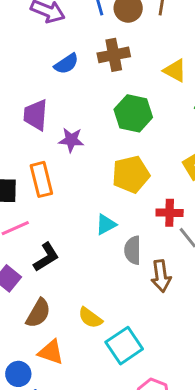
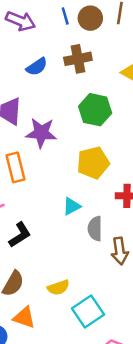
purple star: (71, 140) -> (41, 133), size x1.4
yellow semicircle: (90, 318) -> (58, 287), turned -55

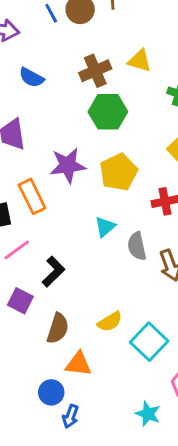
brown cross: (78, 59) -> (95, 71), moved
blue semicircle: (37, 67) -> (31, 77), turned 75
purple star: (41, 133) -> (68, 165), moved

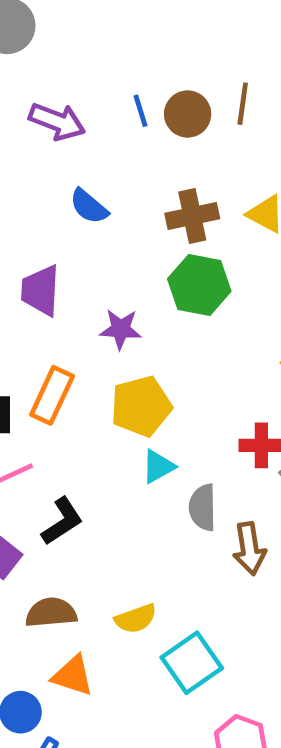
purple star: (68, 165) -> (121, 329), moved, size x0.7
yellow pentagon: (119, 172) -> (141, 406), moved
orange rectangle: (32, 196) -> (52, 395), turned 40
brown semicircle: (58, 328) -> (51, 613), turned -124

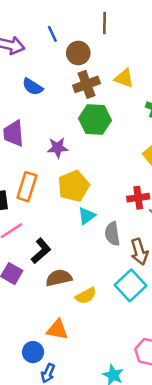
brown circle: (188, 114) -> (78, 53), moved
brown semicircle: (51, 613) -> (59, 278), moved
cyan square: (192, 663) -> (131, 285), moved

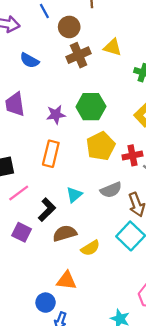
green hexagon: (95, 119) -> (91, 107), moved
yellow pentagon: (74, 186) -> (101, 146), moved
orange rectangle: (27, 187) -> (51, 154), moved
cyan triangle: (87, 216) -> (74, 195), moved
gray semicircle: (112, 234) -> (111, 190), turned -100

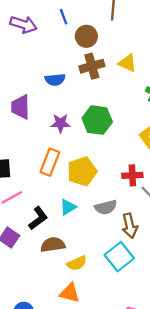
blue semicircle: (29, 60) -> (55, 80), moved, turned -42
yellow pentagon: (101, 146) -> (82, 172), moved
orange triangle: (66, 281) -> (70, 293), moved

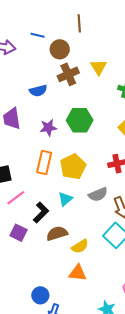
blue line: (64, 17) -> (38, 35), turned -48
yellow triangle: (127, 63) -> (99, 67), turned 42

